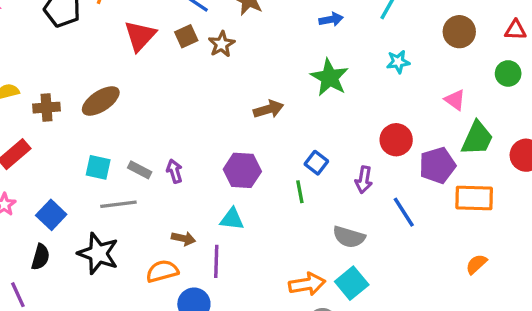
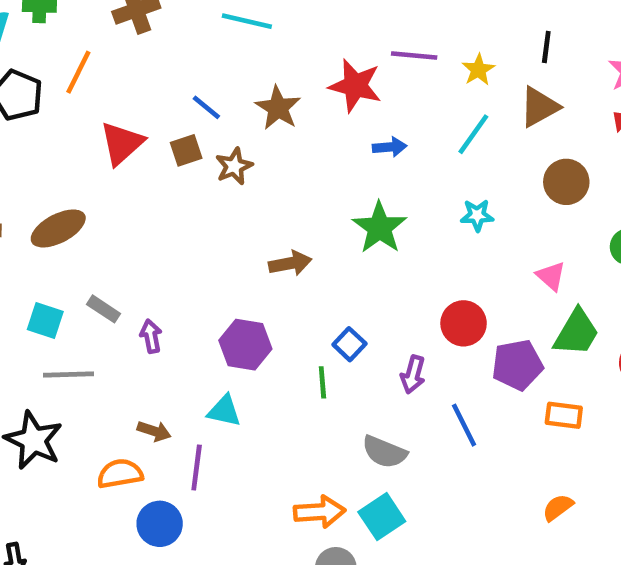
gray rectangle: (140, 170) -> (104, 309), moved
orange rectangle: (474, 198) -> (564, 415), size x0.7

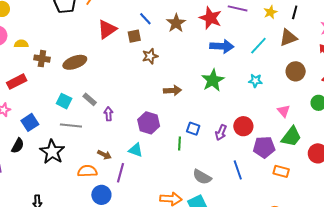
yellow star: (478, 70) -> (270, 12), moved
blue arrow: (390, 147) -> (222, 46), size x1.6
brown star: (234, 166) -> (150, 56), moved
blue square: (349, 344) -> (193, 129), turned -32
purple arrow: (413, 374) -> (221, 132), moved

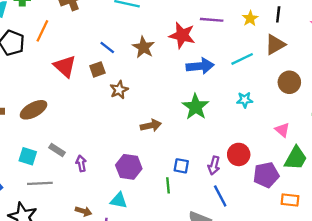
red triangle: (107, 29) -> (65, 66), turned -35
cyan line: (258, 46) -> (242, 59), turned 30
blue line: (238, 170) -> (220, 196), moved

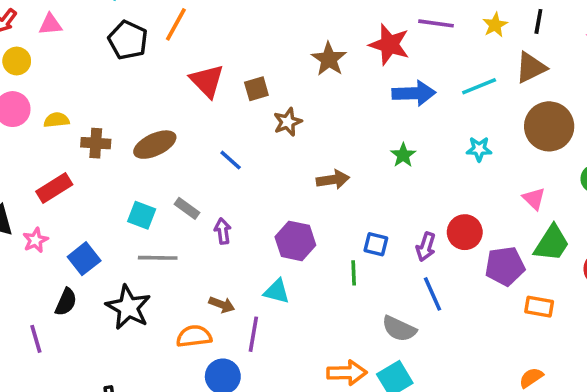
blue line: (107, 48) -> (231, 160), moved
brown circle: (289, 82) -> (549, 126), size x1.4
green star: (196, 107) -> (403, 155), size x0.6

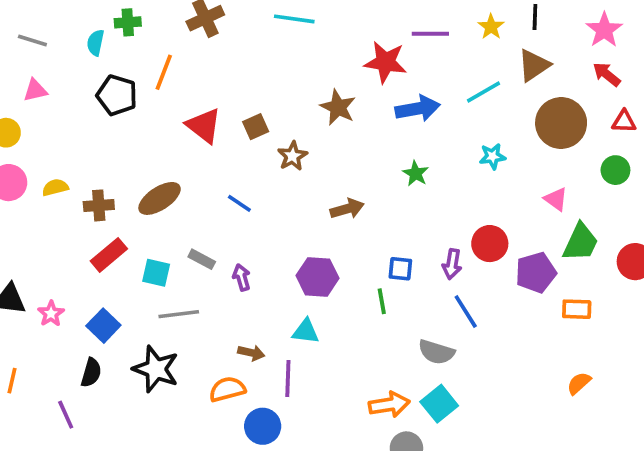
brown star: (329, 59) -> (338, 107), moved
red rectangle: (54, 188) -> (109, 255), moved

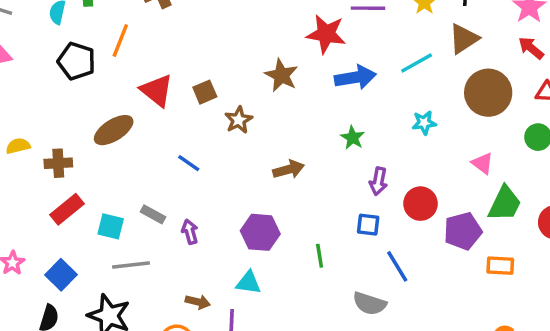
brown ellipse: (160, 198) -> (114, 130), moved
purple arrow: (452, 264) -> (378, 181), moved
blue square: (400, 269) -> (368, 225), moved

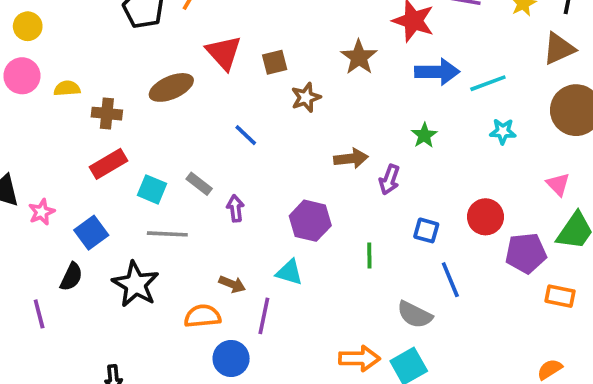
cyan line: (417, 63) -> (488, 83), moved
purple arrow: (378, 181) -> (389, 180), moved

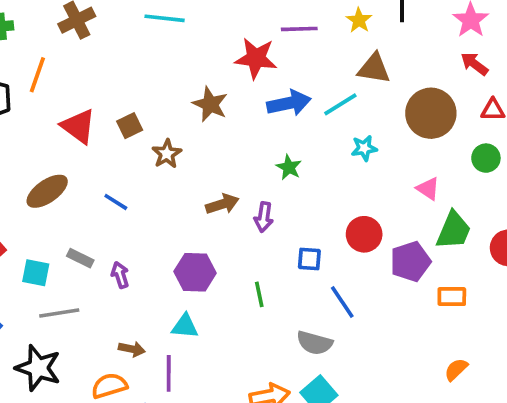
brown triangle: (559, 49) -> (374, 69), moved, turned 45
brown ellipse: (171, 87) -> (47, 191), moved

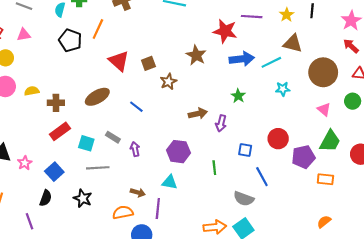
pink triangle: (428, 189) -> (324, 109), moved
black star: (38, 368) -> (83, 198), size x0.7

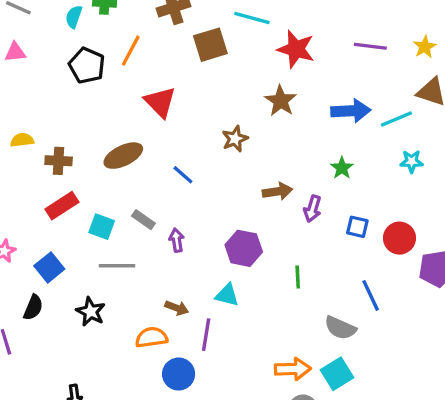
red star: (225, 31) -> (296, 49), moved
brown square: (148, 63) -> (210, 45), moved, size x1.5
blue square: (245, 150) -> (357, 227), moved

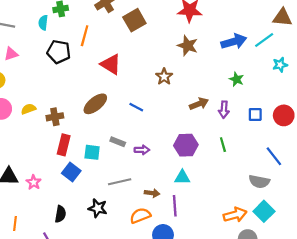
red rectangle: (62, 206) -> (64, 145), turned -30
purple arrow: (177, 240) -> (142, 150), turned 112
gray line: (117, 266) -> (120, 182), moved
blue square: (49, 267) -> (71, 172), moved
green line: (298, 277) -> (223, 145), moved

